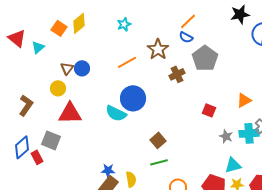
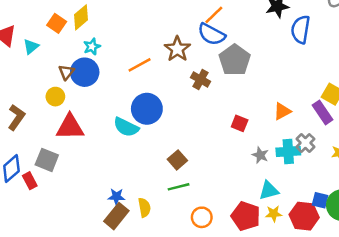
cyan star: (124, 24) -> (92, 47), moved
blue semicircle: (186, 37) -> (211, 34), size x1.6
blue circle: (82, 68) -> (85, 72), size x1.5
brown cross: (177, 74) -> (201, 79), turned -35

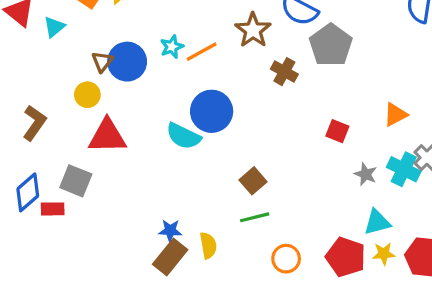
cyan star: (92, 47) -> (172, 47), moved
cyan cross: (288, 151) -> (404, 169), turned 30
red rectangle: (30, 181) -> (53, 209), turned -63

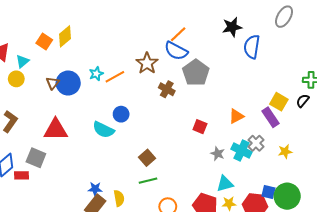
yellow circle: (87, 95) -> (16, 79), moved
blue circle: (212, 111) -> (121, 114), size x0.6

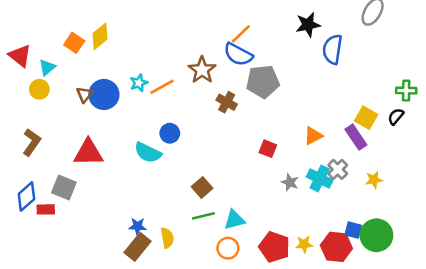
gray pentagon: (196, 73) -> (263, 82), turned 30
cyan triangle: (225, 184) -> (234, 220), moved

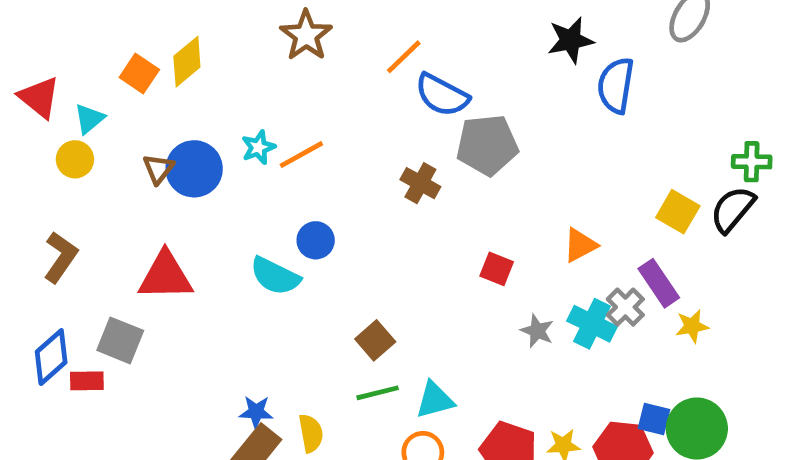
orange line: (241, 34) -> (404, 57), moved
brown star: (202, 70) -> (306, 35), moved
black semicircle: (396, 116) -> (733, 209), size x1.5
purple rectangle: (356, 137) -> (659, 283), moved

